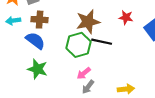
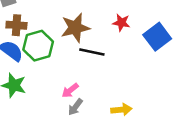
green hexagon: (79, 45) -> (38, 46), moved

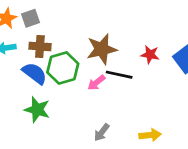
red star: (121, 23) -> (150, 55), moved
pink arrow: (70, 90) -> (96, 83), moved

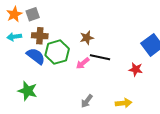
brown star: (102, 49) -> (87, 38), size x0.6
red star: (150, 55) -> (136, 69), moved
green star: (37, 110) -> (28, 91), moved

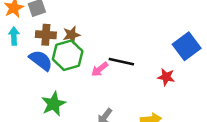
cyan arrow: (14, 37) -> (14, 36), turned 96
brown star: (87, 38) -> (71, 35), moved
green star: (28, 91) -> (54, 104), moved, turned 30

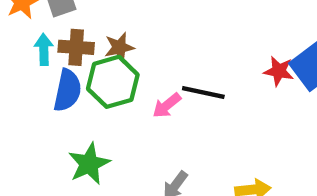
cyan arrow: (14, 36) -> (44, 49), moved
blue semicircle: (41, 60) -> (68, 90), turned 65
red star: (166, 77) -> (279, 71), moved

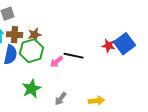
green star: (89, 164) -> (32, 89), moved

